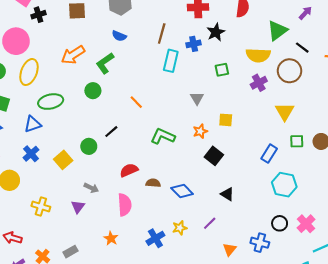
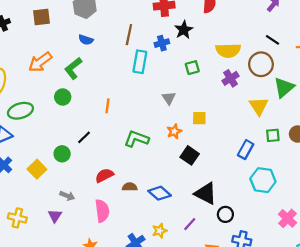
green triangle: (277, 30) -> (284, 87), moved
orange line: (136, 102) -> (107, 106), turned 56
black triangle: (227, 194) -> (206, 193), size x1.6
black circle: (280, 223) -> (225, 214), moved

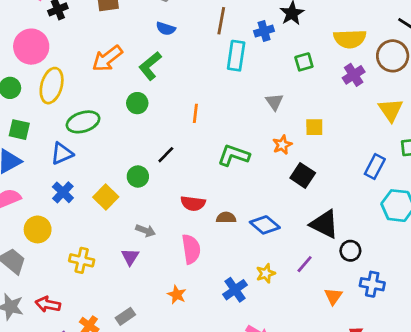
red semicircle: (104, 175) -> (193, 203), turned -144

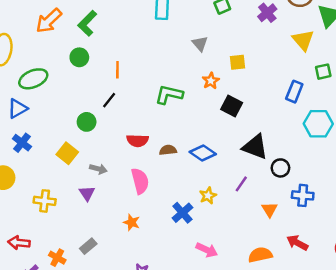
orange line: (195, 113) -> (117, 70), moved
yellow square: (106, 197) -> (67, 153), moved

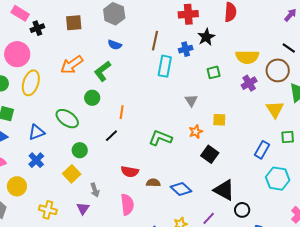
green ellipse: (33, 79) -> (67, 119), moved, turned 50
green circle: (87, 122) -> (80, 150), moved
gray arrow: (98, 169) -> (95, 190), turned 48

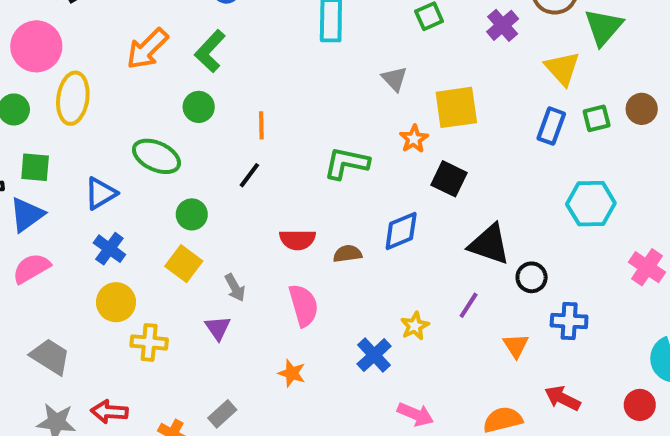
yellow square: (219, 120) -> (456, 107), size x1.6
blue rectangle: (262, 150) -> (551, 126), moved
yellow circle: (17, 186) -> (116, 302), moved
blue diamond: (181, 189) -> (401, 231), moved, turned -55

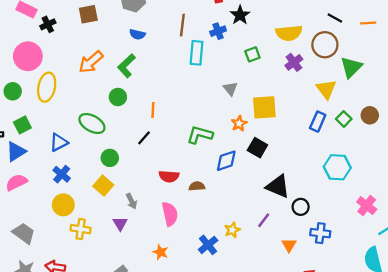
green square: (597, 118) -> (344, 119), turned -35
green square: (35, 167) -> (22, 125), turned -36
blue diamond: (401, 231) -> (226, 161), moved

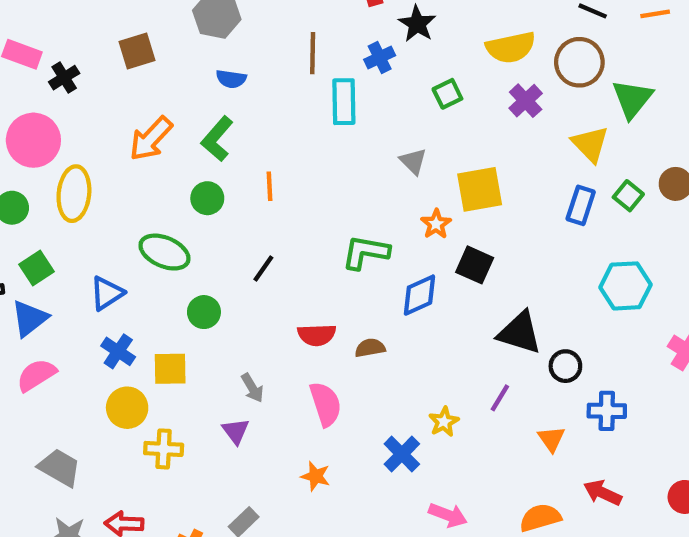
orange line: (153, 110) -> (270, 186), moved
yellow square: (103, 186) -> (170, 369), moved, turned -36

